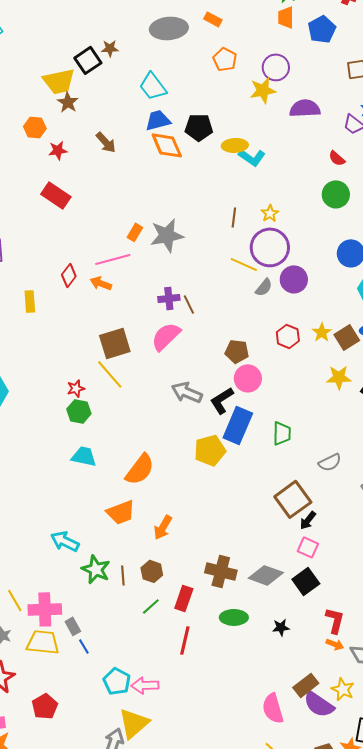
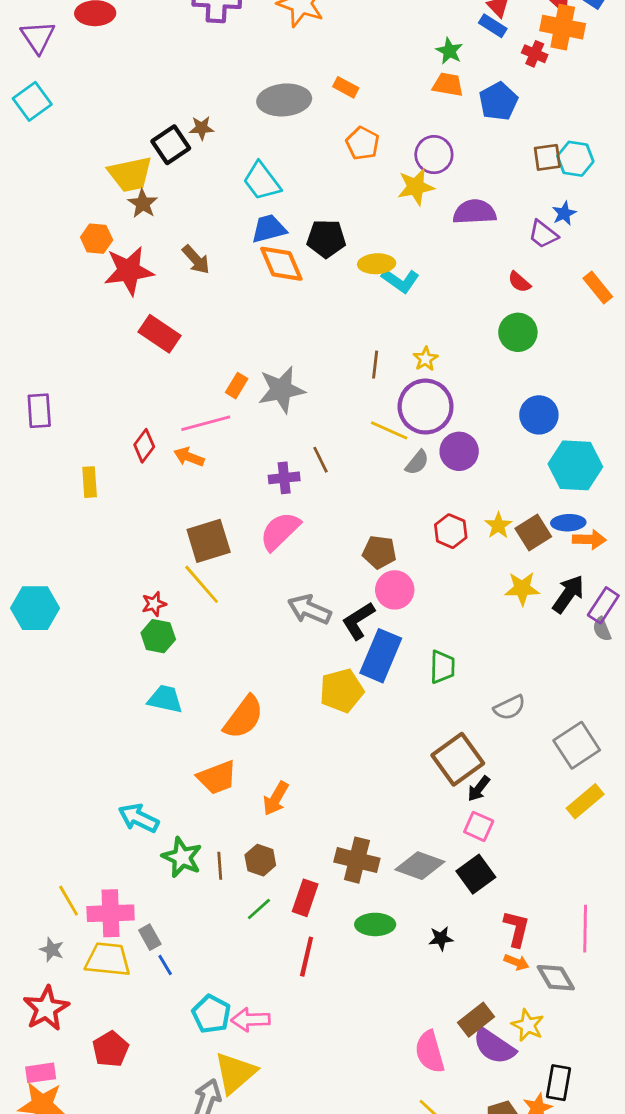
orange trapezoid: (286, 17) -> (448, 85), turned 100
red star: (58, 150) -> (129, 271), size x1.8
red rectangle: (56, 195) -> (160, 334), moved
brown line: (189, 304) -> (321, 460), moved

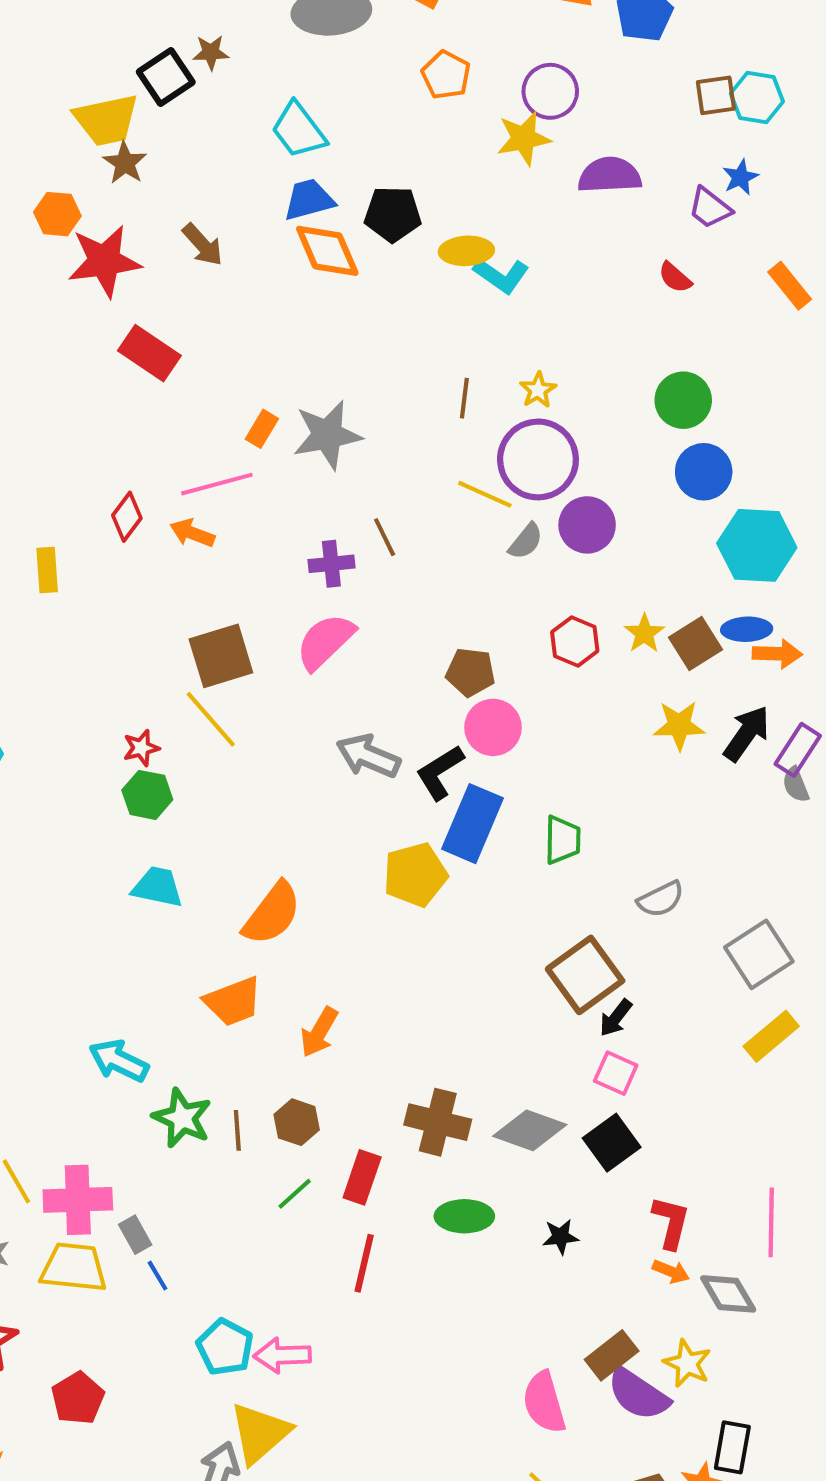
green circle: (518, 332) -> (683, 400), moved

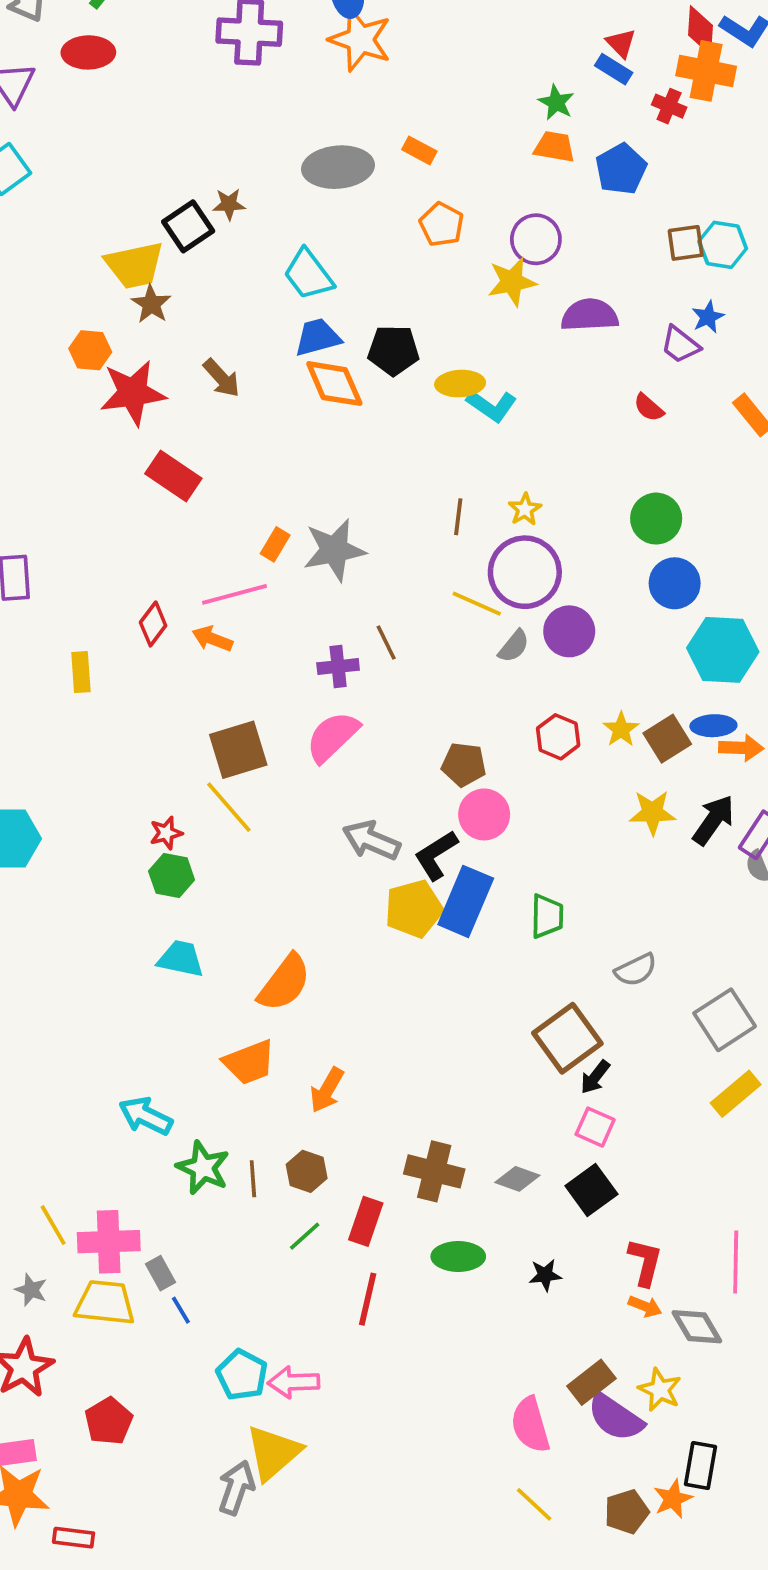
yellow pentagon: (415, 875) -> (414, 909), moved
gray diamond: (530, 1130) -> (517, 1179), size x0.7

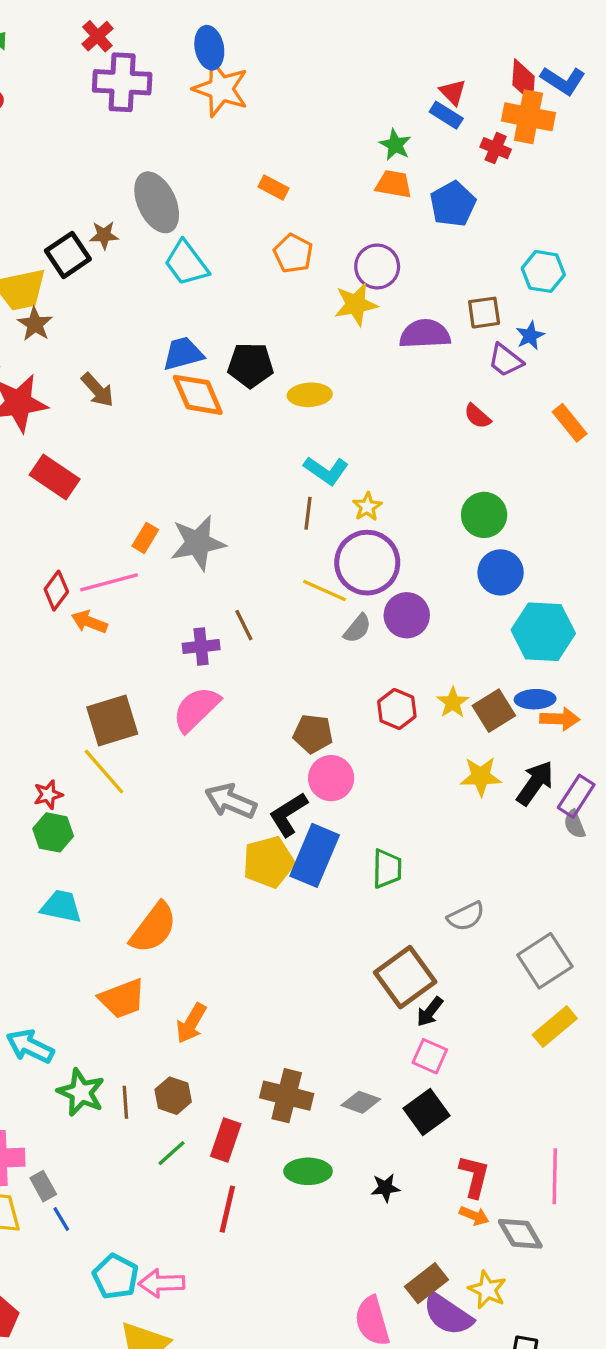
gray ellipse: (338, 167) -> (157, 202), moved, turned 70
brown square: (686, 243) -> (484, 313), moved
cyan trapezoid: (308, 274) -> (186, 263), moved
cyan L-shape: (492, 406) -> (326, 470), moved
red diamond: (153, 624) -> (56, 591), moved

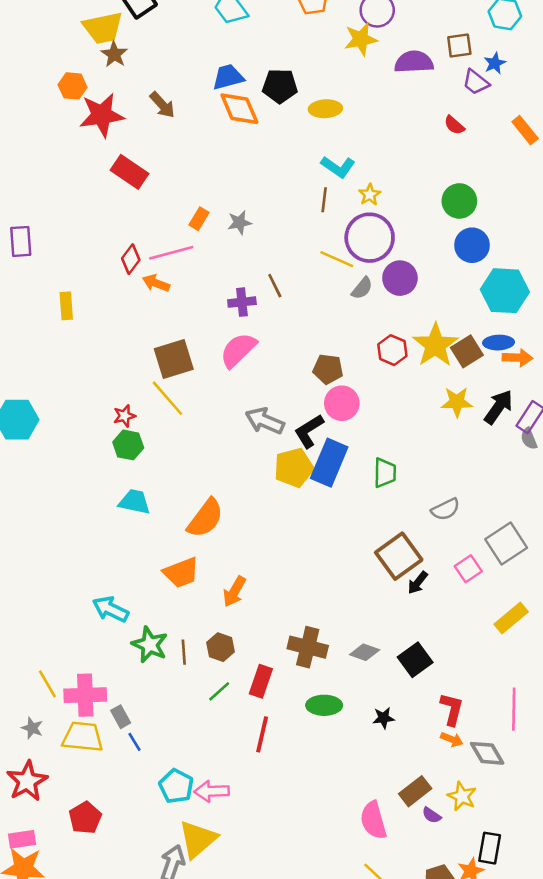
gray star: (198, 543) -> (239, 222), size x0.6
yellow star: (453, 702) -> (435, 345), size x1.8
yellow rectangle: (555, 1027) -> (511, 618), moved
pink square: (430, 1056) -> (468, 569), moved, turned 32
purple semicircle: (448, 1314) -> (432, 815), size x0.5

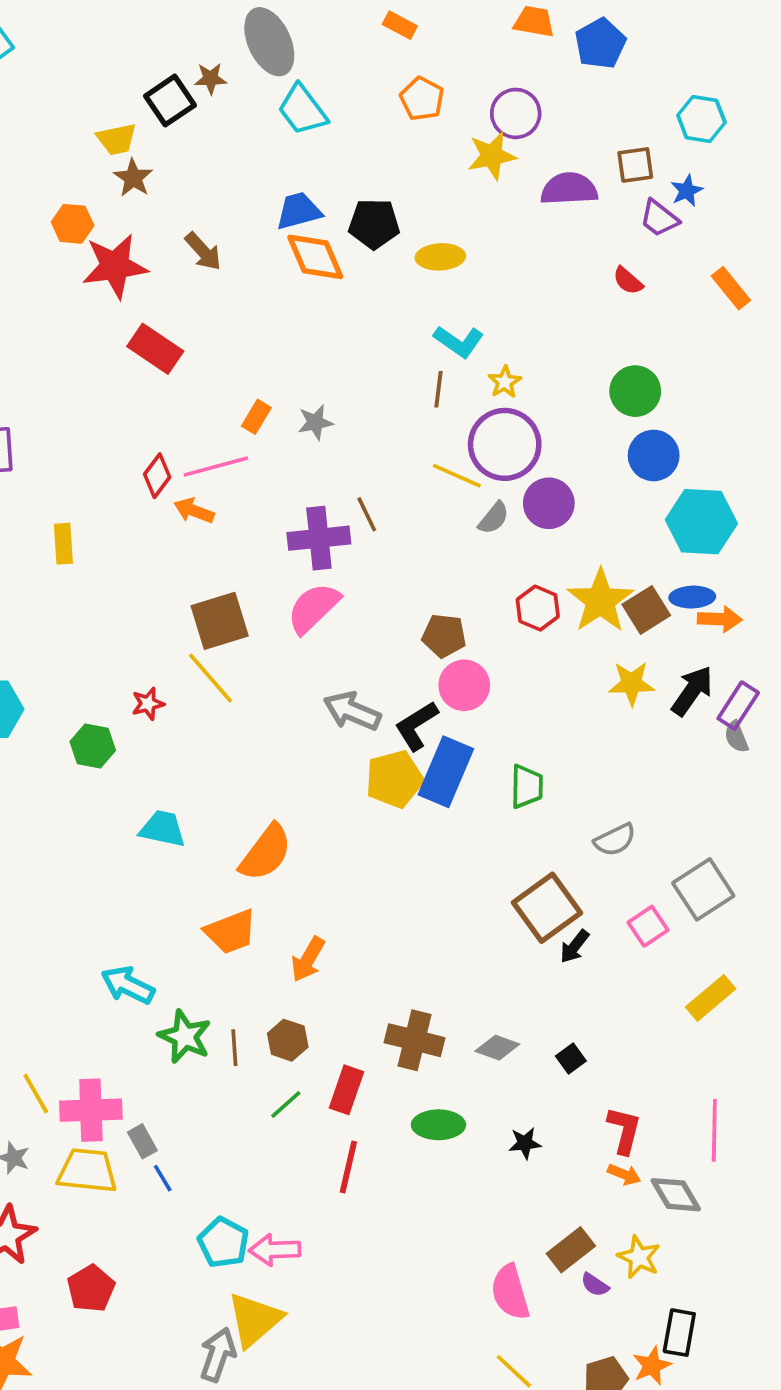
yellow trapezoid: (103, 28) -> (117, 139), size x0.7
purple cross: (242, 302) -> (319, 538), size x1.5
green hexagon: (128, 445) -> (93, 746), moved
black square: (415, 660) -> (571, 1059), size x0.6

